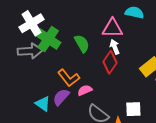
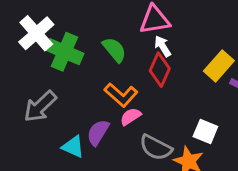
gray arrow: (30, 51) -> (40, 106), moved, turned 150
orange L-shape: (69, 78) -> (121, 95), moved
white square: (133, 109) -> (205, 132), turned 35

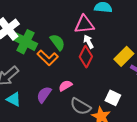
orange L-shape: (121, 95) -> (48, 58), moved
cyan triangle: (73, 147) -> (14, 99), moved

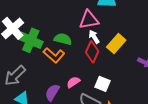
green semicircle: (57, 42) -> (63, 39), turned -36
yellow rectangle: (124, 56) -> (116, 44), moved
white square: (113, 98) -> (102, 84), moved

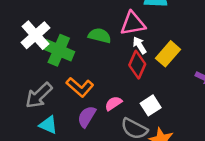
green semicircle: (63, 39) -> (100, 36), moved
orange L-shape: (54, 55) -> (80, 87), moved
white square: (102, 84) -> (151, 105), turned 35

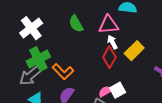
green semicircle: (100, 36) -> (76, 24), moved, turned -138
green cross: (59, 50) -> (38, 59), moved, turned 35
pink semicircle: (113, 103) -> (105, 91), moved

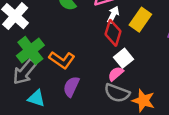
white arrow: (112, 42) -> (113, 15), turned 64
white square: (118, 90) -> (123, 58), moved

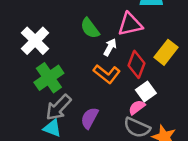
white arrow: (113, 15) -> (110, 47), moved
orange L-shape: (62, 60) -> (107, 74), moved
gray arrow: (25, 72) -> (58, 107), moved

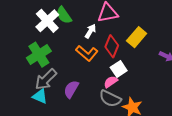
green semicircle: (90, 28) -> (64, 15), moved
white cross: (35, 41) -> (47, 21), moved

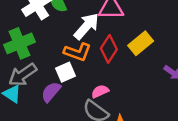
white arrow: (90, 31) -> (86, 26), size x1.6
orange L-shape: (87, 53) -> (77, 52), turned -30
white square: (119, 69) -> (66, 72), moved

